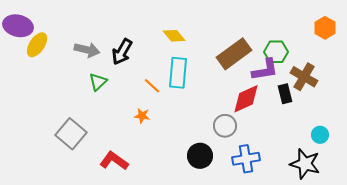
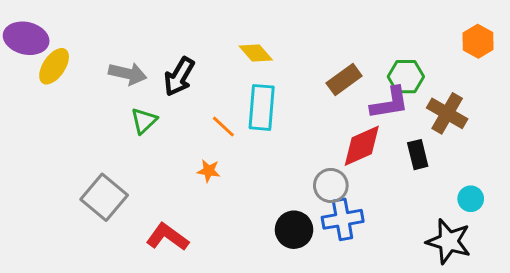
brown rectangle: (234, 54) -> (344, 79), size x0.7
black rectangle: (285, 94) -> (418, 155), moved
blue cross: (246, 159) -> (343, 219), moved

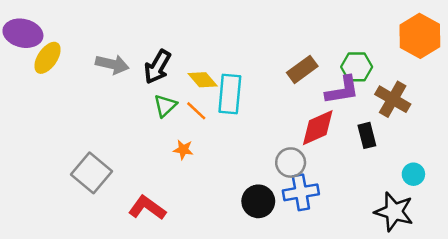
orange hexagon: (478, 41) -> (420, 36), size x1.5
yellow diamond: (256, 53) -> (203, 80), moved
green triangle: (144, 121) -> (165, 106), moved

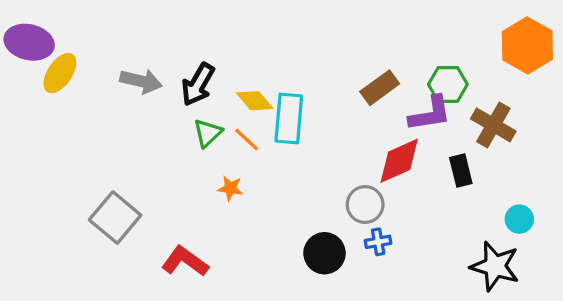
blue cross: (301, 192) -> (378, 242), size x0.6

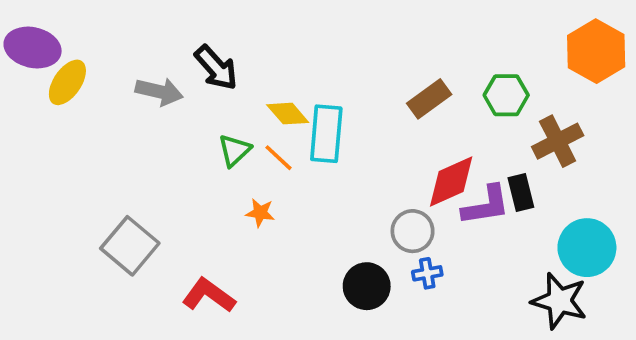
black arrow: (198, 84) -> (216, 68), moved, turned -72
purple L-shape: (430, 114) -> (486, 205), moved
brown cross: (493, 125) -> (558, 141), turned 33
cyan circle: (519, 219) -> (587, 248), size x1.8

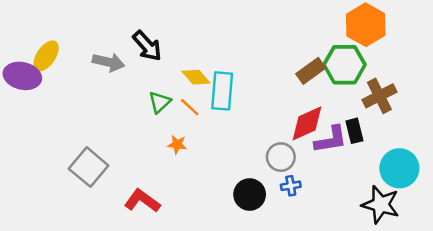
purple ellipse: (33, 48) -> (22, 76), moved
orange hexagon: (596, 51) -> (366, 25), moved
green hexagon: (506, 95) -> (344, 65), size x1.4
brown rectangle: (429, 99) -> (311, 71), moved

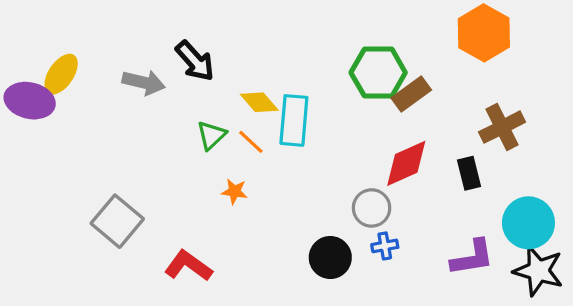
green hexagon: (344, 65) -> (378, 73), moved
purple L-shape: (331, 140) -> (472, 258), moved
black star: (381, 204) -> (538, 271), moved

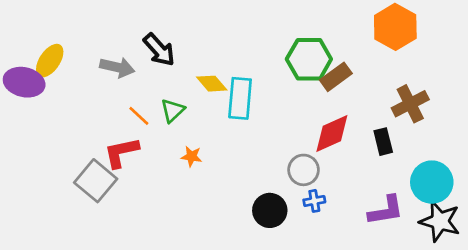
orange line: (251, 142) -> (139, 116), moved
red L-shape: (188, 266) -> (121, 152), moved, turned -48

